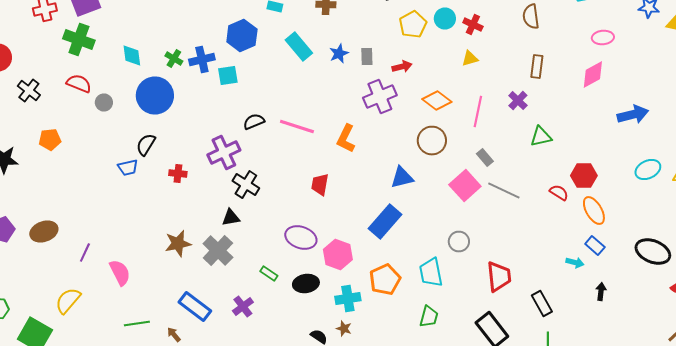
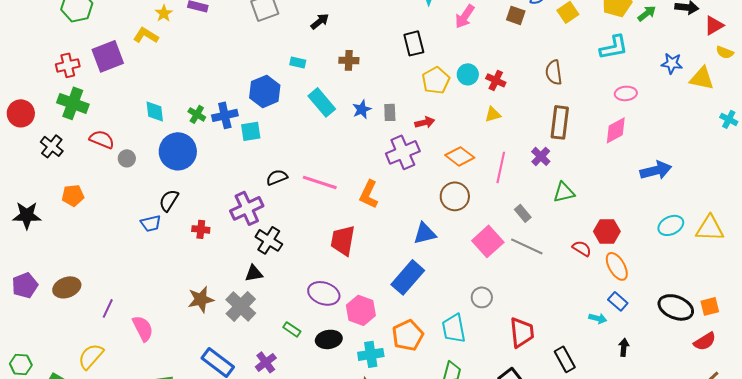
green cross: (79, 40) -> (73, 103), moved
brown rectangle: (537, 66) -> (560, 122), size x1.4
gray rectangle: (485, 158) -> (523, 213), moved
red trapezoid: (320, 184) -> (343, 240), size x1.4

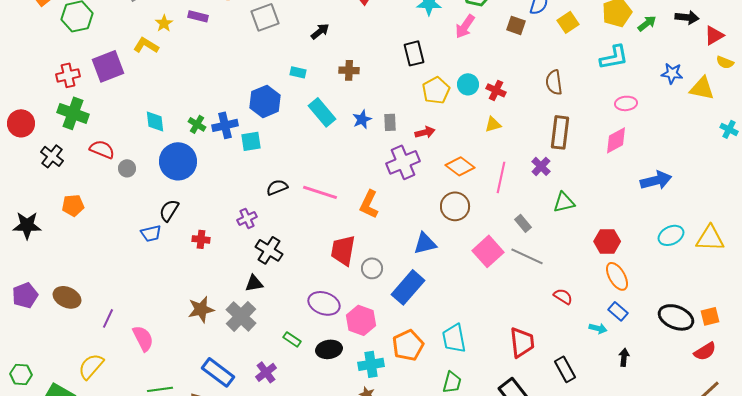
purple cross: (247, 208) -> (247, 218), size x0.6
red semicircle: (582, 248) -> (563, 296), moved
brown ellipse: (67, 287) -> (67, 297), turned 44
gray circle: (482, 297) -> (372, 268), moved

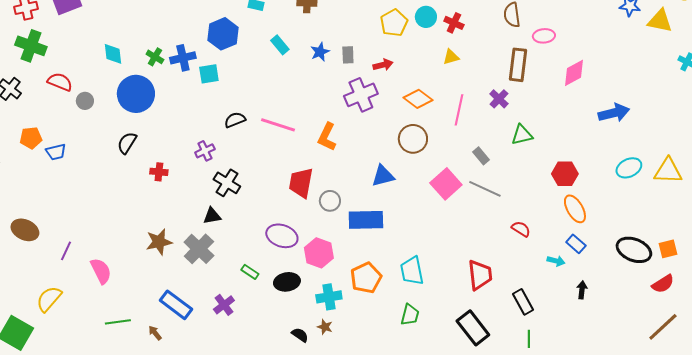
pink ellipse: (626, 103) -> (544, 36), moved
cyan rectangle: (322, 112) -> (280, 45), size x0.7
blue trapezoid: (151, 233) -> (56, 152), moved
blue rectangle: (408, 287) -> (366, 220), turned 48

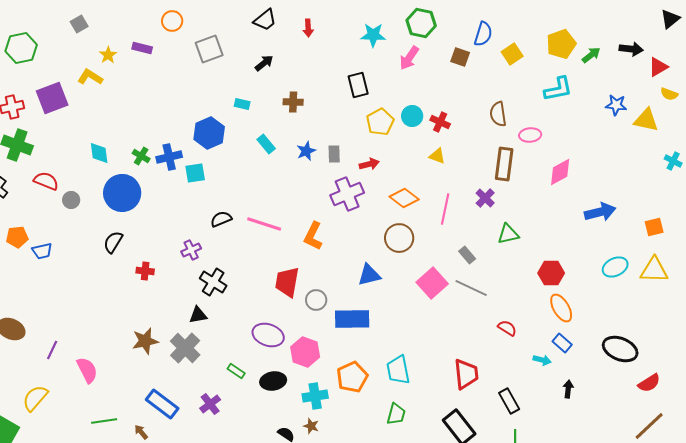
yellow triangle: (451, 57) -> (437, 156), turned 36
orange square: (668, 249) -> (654, 227), moved

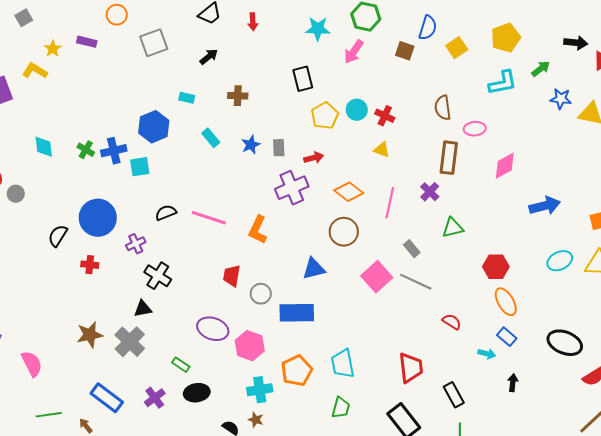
green arrow: (591, 55) -> (541, 69), moved
blue circle: (122, 193) -> (98, 218), moved
red trapezoid: (287, 282) -> (232, 276), size x0.7
black ellipse: (273, 381) -> (197, 393), moved

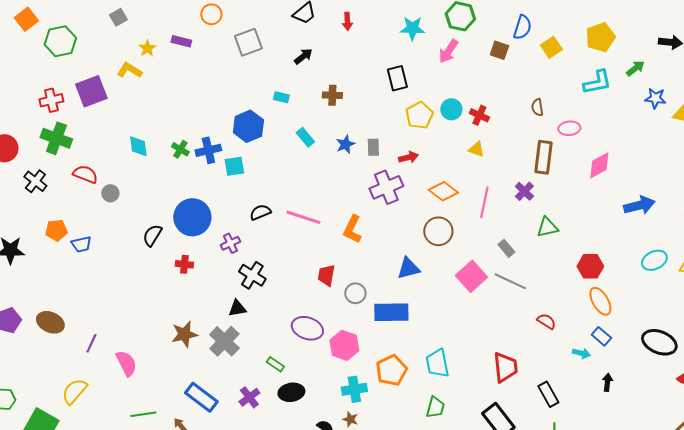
brown semicircle: (443, 108) -> (537, 107), size x0.7

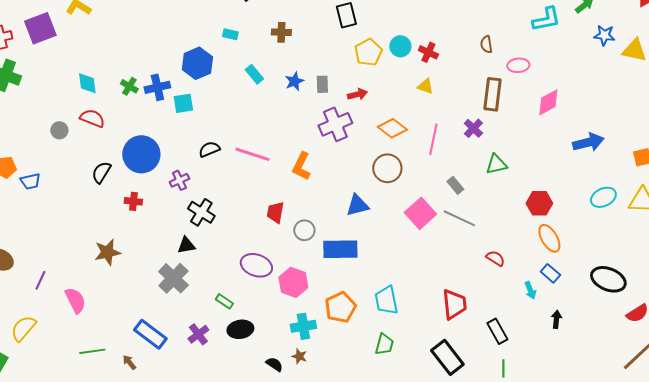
red semicircle: (85, 174) -> (92, 118), moved
brown star: (184, 334) -> (107, 252), moved
cyan arrow: (581, 353) -> (530, 290), turned 54

